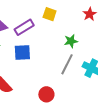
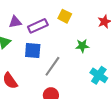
gray line: (67, 64) -> (52, 66), moved

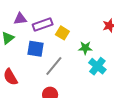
yellow square: (65, 16) -> (62, 33), moved
cyan cross: (99, 75) -> (97, 66), moved

